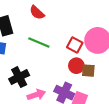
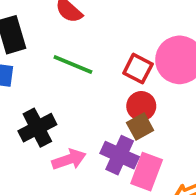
brown square: (88, 71) -> (140, 126), moved, turned -32

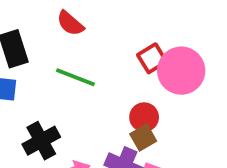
red square: (138, 69) -> (152, 58), moved, turned 32

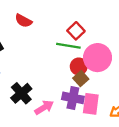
pink circle: (181, 71) -> (98, 58), moved
green line: (75, 77) -> (68, 46), moved

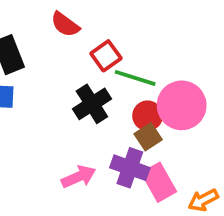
red square: (76, 31) -> (106, 56), moved
black cross: (21, 93) -> (92, 104), moved
pink rectangle: (91, 104) -> (159, 182), turned -45

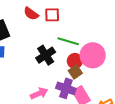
red square: (106, 56) -> (52, 15), moved, turned 35

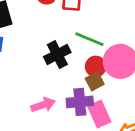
purple cross: (66, 88) -> (80, 102), turned -30

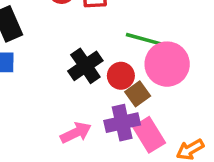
green line: (89, 39) -> (145, 39), moved
red circle: (96, 67) -> (121, 76), moved

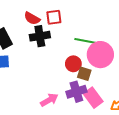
black cross: (85, 66) -> (40, 36), moved, turned 30
brown square: (138, 94) -> (84, 74), turned -32

